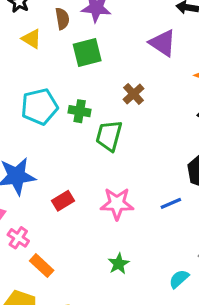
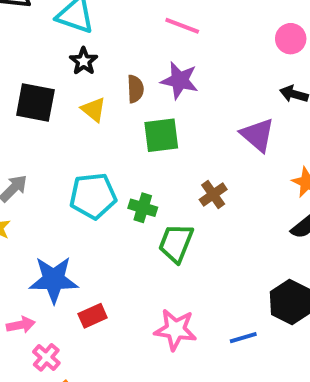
red rectangle: (63, 201) -> (93, 316), moved

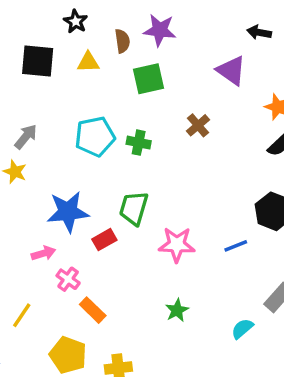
yellow triangle: (94, 109) -> (88, 62), turned -35
green trapezoid: (176, 243) -> (134, 208), moved

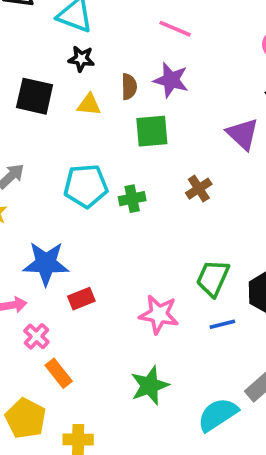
black star: (76, 21) -> (81, 59), turned -30
green cross: (139, 143) -> (132, 199), turned -30
green trapezoid: (134, 208) -> (213, 278), moved
green star: (177, 310) -> (150, 386), size x1.5
cyan semicircle: (242, 329) -> (218, 415), size x1.6

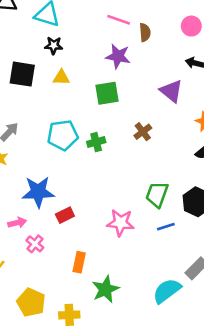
brown semicircle: (129, 87) -> (145, 32), moved
orange rectangle: (59, 373) -> (79, 262), moved, turned 54
green star: (150, 386) -> (105, 289), moved

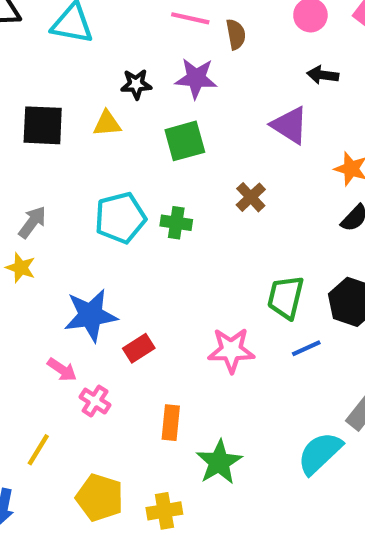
black star: (54, 45) -> (136, 84), moved
green cross: (96, 142) -> (176, 223), turned 30
pink arrow: (17, 223) -> (62, 370), turned 54

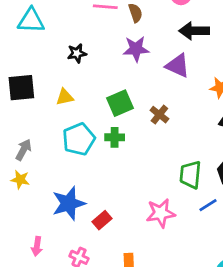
black arrow: (323, 75) -> (194, 31), size x1.5
purple star: (196, 78) -> (136, 49), moved
yellow triangle: (107, 124) -> (65, 97), moved
green square: (185, 141) -> (120, 103), moved
pink arrow: (62, 370) -> (37, 246), moved, turned 72

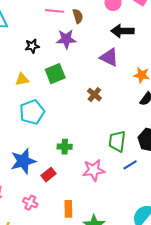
purple star: (136, 49) -> (66, 39), moved
green square: (120, 103) -> (55, 74), moved
green cross: (115, 137) -> (65, 147), moved

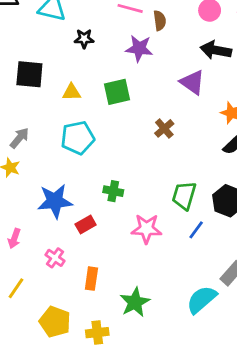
black star: (32, 46) -> (84, 39), moved
blue line: (130, 165) -> (196, 230), turned -32
orange rectangle: (68, 209) -> (91, 279), moved

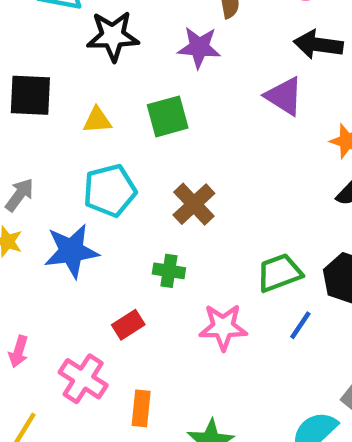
black star: (84, 39) -> (113, 36), size x1.6
brown cross: (164, 128) -> (194, 204), moved, size x1.4
green trapezoid: (184, 196) -> (279, 273), turned 56
blue star: (55, 201) -> (71, 251), moved
pink cross: (55, 258) -> (83, 379), size x1.5

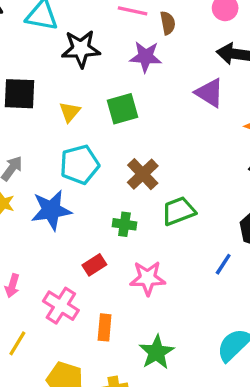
yellow triangle: (97, 120) -> (70, 112), turned -45
green trapezoid: (279, 273) -> (179, 211), moved
pink star: (223, 327) -> (148, 278), moved

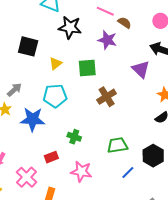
brown semicircle: (168, 23) -> (125, 23), turned -56
brown cross: (143, 174) -> (107, 97), moved
green trapezoid: (179, 211) -> (117, 145), moved

